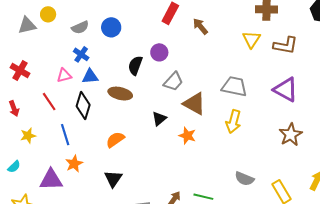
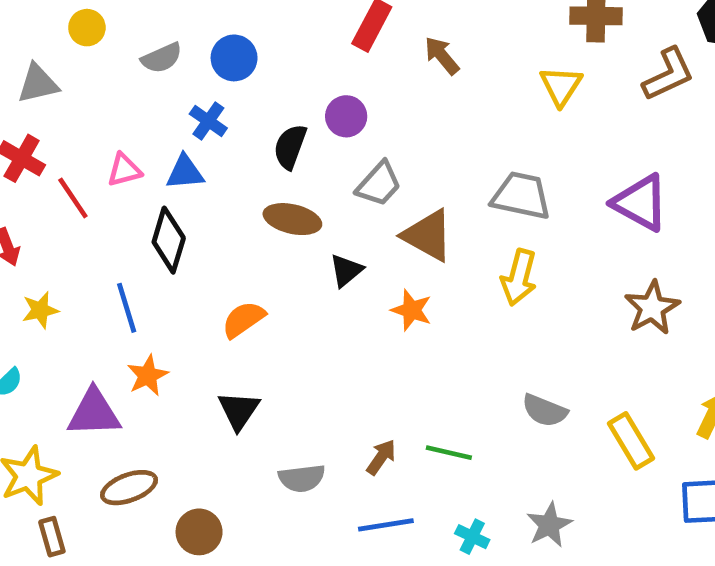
gray triangle: (27, 25) -> (38, 84), moved
brown L-shape: (286, 45) -> (668, 74), moved, turned -35
blue cross: (81, 54) -> (208, 121), moved
brown ellipse: (120, 94) -> (292, 219), moved
red line: (49, 102) -> (73, 198), moved

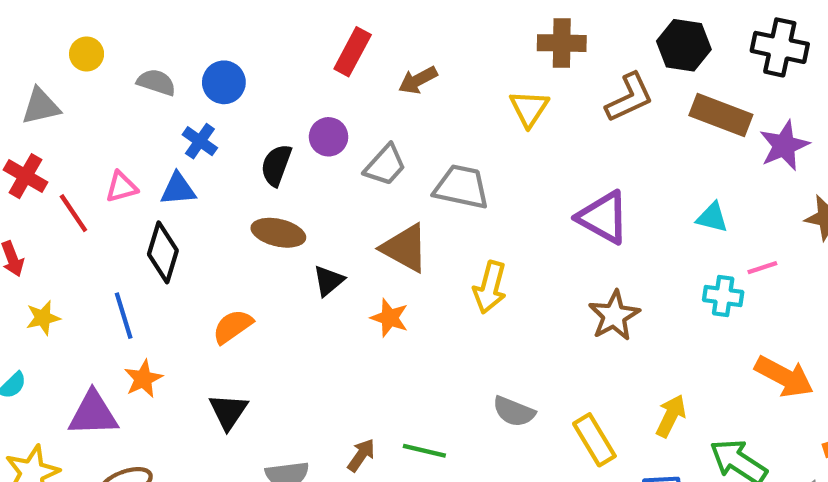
brown arrow: (442, 56) -> (418, 80), turned -78
gray semicircle: (162, 58) -> (156, 82), turned -138
gray trapezoid: (379, 184) -> (385, 165), moved
gray trapezoid: (521, 196) -> (462, 187), moved

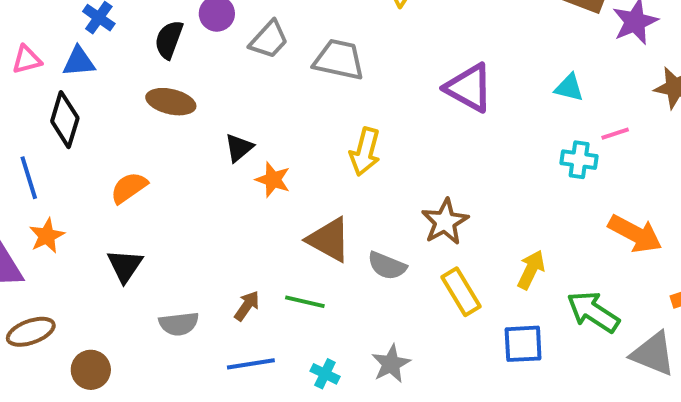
brown triangle: (405, 248) -> (329, 240), moved
black triangle: (329, 281) -> (239, 148), moved
brown star: (614, 316) -> (445, 222), moved

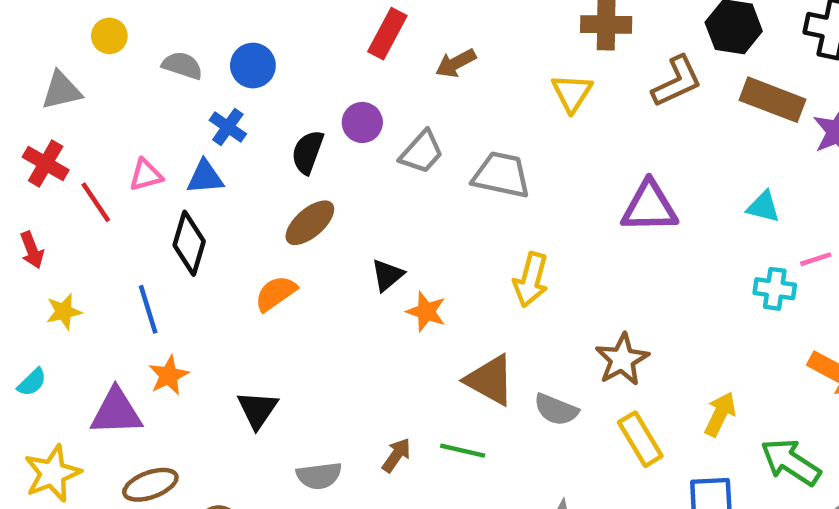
purple triangle: (469, 88) -> (649, 207), turned -30
brown ellipse: (171, 102) -> (310, 223), turned -54
orange semicircle: (129, 188) -> (276, 293), moved

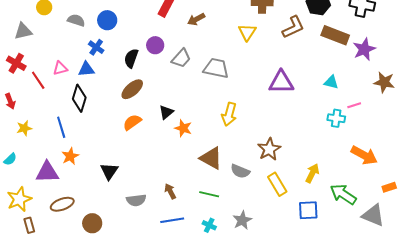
orange semicircle: (276, 293) -> (132, 122), moved
green line: (463, 451) -> (209, 194), moved
brown arrow: (396, 455) -> (170, 191), turned -63

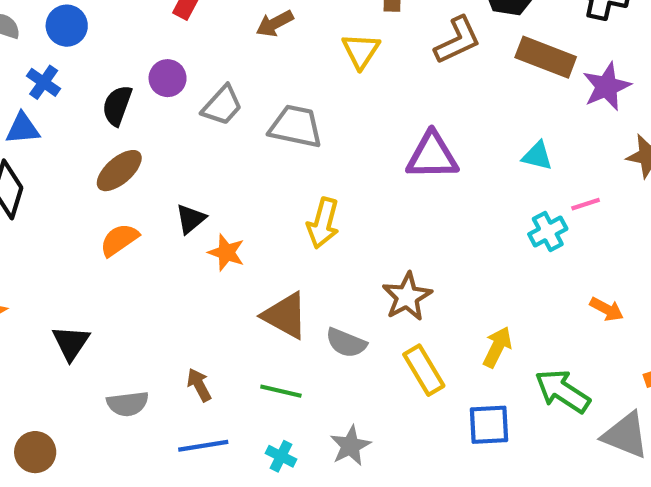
brown arrow: (196, 19) -> (275, 24), moved
cyan cross: (336, 118) -> (548, 231), turned -36
orange arrow: (364, 155) -> (607, 309), size x0.6

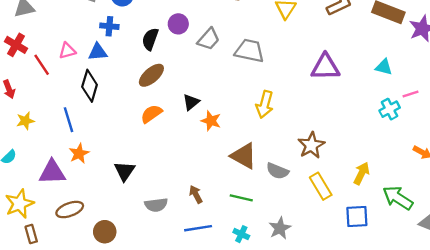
blue cross: (44, 82) -> (109, 26), turned -30

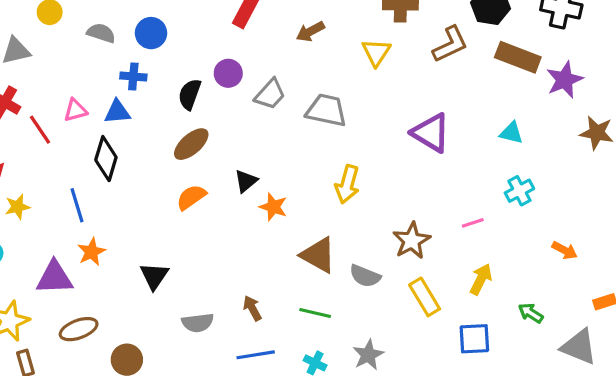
purple triangle: (325, 67) -> (431, 133), turned 32
pink line: (411, 94) -> (473, 223), moved
green arrow: (398, 198) -> (531, 313), size x0.6

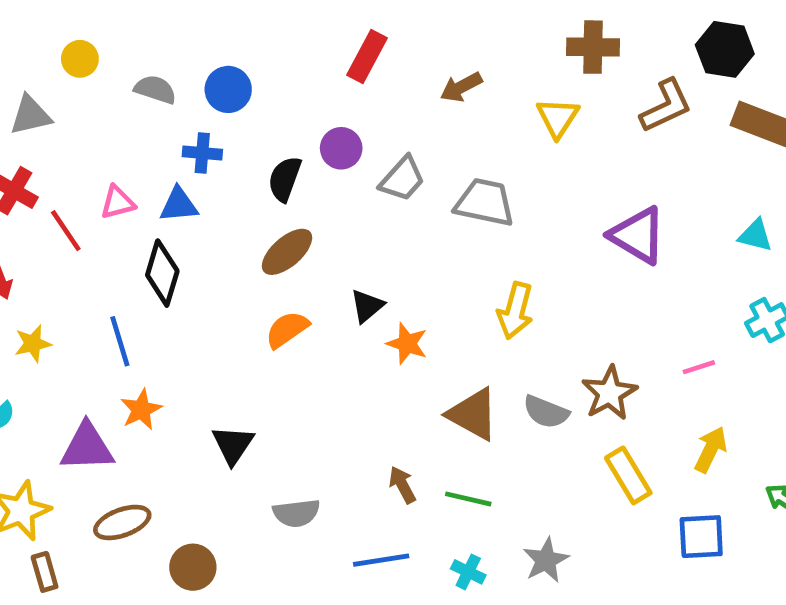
gray semicircle: (365, 276) -> (546, 412), moved
brown arrow: (252, 308) -> (402, 485), moved

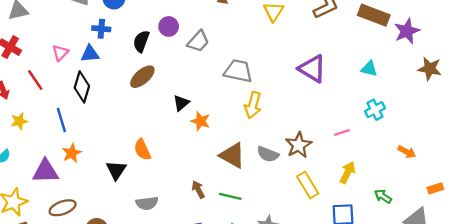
pink triangle: (118, 202) -> (60, 53), turned -30
gray trapezoid: (485, 202) -> (238, 71), moved
red line: (66, 231) -> (35, 80), moved
orange semicircle: (287, 329) -> (142, 150), moved, turned -80

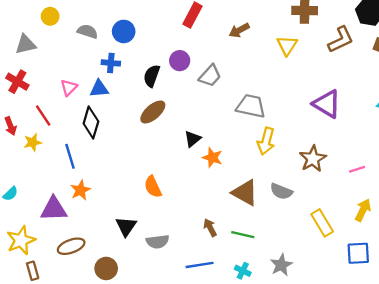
yellow star: (19, 121) -> (33, 142), moved
brown star: (299, 145) -> (313, 159), moved
black triangle: (116, 170) -> (126, 226), moved

